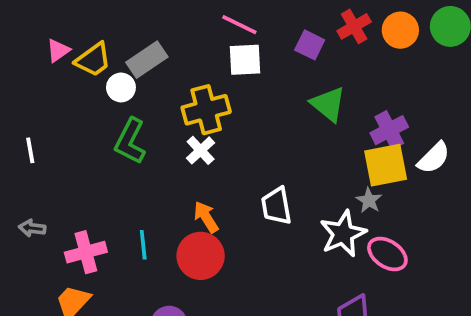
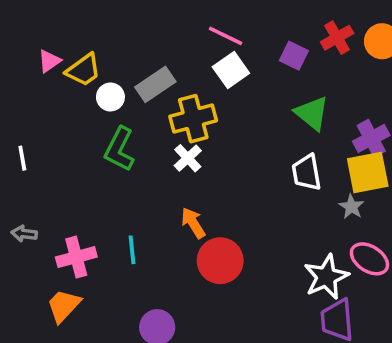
gray rectangle: (147, 60) -> (155, 84), moved
white square: (245, 60) -> (231, 70), turned -32
white trapezoid: (276, 206) -> (306, 173), moved
white star: (343, 234) -> (326, 277), moved
red circle: (201, 256) -> (220, 261), moved

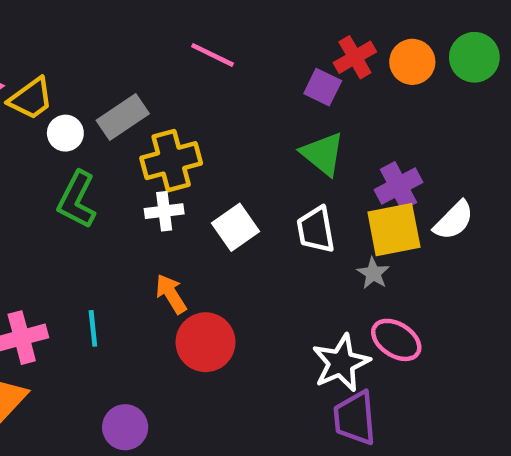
purple square: (294, 56) -> (323, 87), moved
white square: (231, 70) -> (235, 227), moved
white cross: (188, 158) -> (164, 211), turned 36

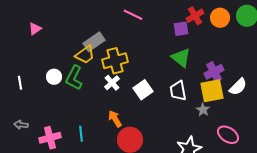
purple square: (323, 87) -> (181, 29), turned -35
yellow trapezoid: (31, 99) -> (85, 55), moved
white circle: (65, 133) -> (54, 77), moved
white cross: (164, 211) -> (112, 83), turned -35
pink ellipse: (396, 340) -> (228, 135), moved

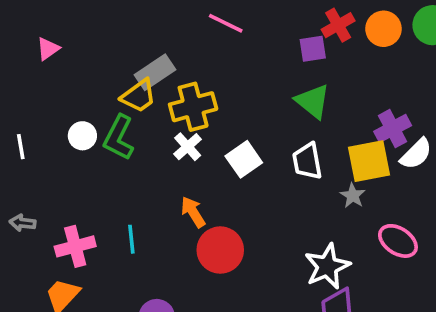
purple cross: (214, 72) -> (393, 129), moved

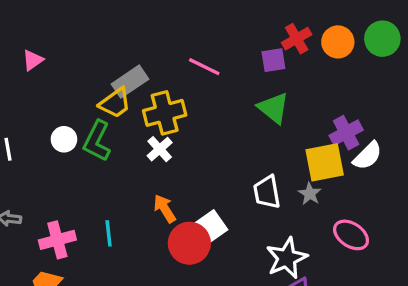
pink line: (226, 23) -> (204, 67), moved
white square: (244, 159) -> (211, 227), moved
white trapezoid: (307, 161) -> (267, 192), moved

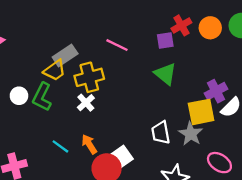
gray star: (310, 194) -> (191, 134), size x1.5
cyan line: (109, 233) -> (60, 146), moved, turned -48

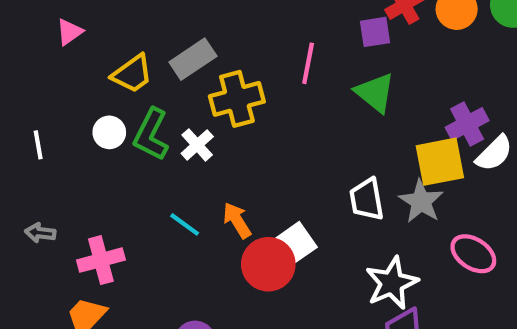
pink line: (117, 45) -> (308, 63), moved, turned 75
yellow trapezoid: (55, 70) -> (132, 74), moved
white cross: (86, 103) -> (197, 145), moved

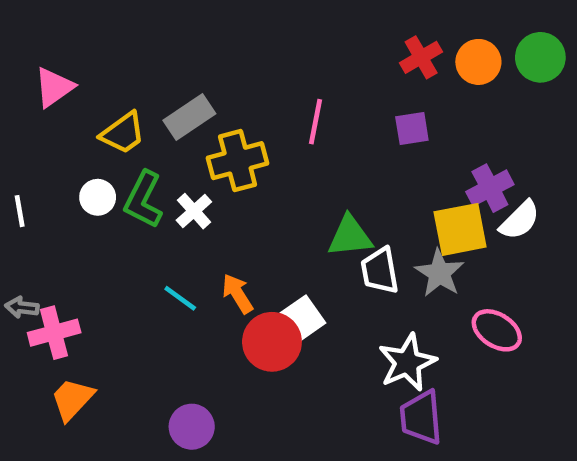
pink triangle: (70, 32) -> (54, 87), size x1.4
purple square: (375, 32) -> (412, 128), moved
green triangle: (375, 93) -> (350, 236), moved, turned -45
pink cross: (101, 260) -> (54, 333), moved

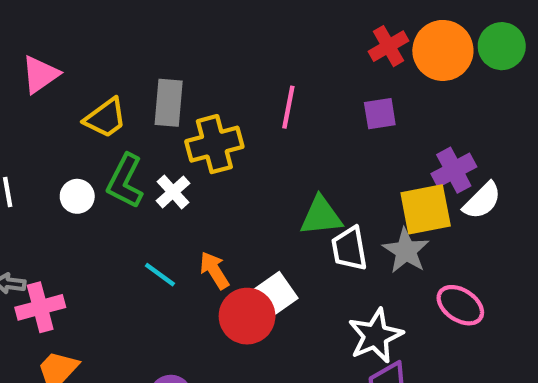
orange circle: (478, 62) -> (443, 50), size x1.4
gray rectangle: (189, 117) -> (169, 103), turned -51
white circle: (98, 197) -> (77, 196), moved

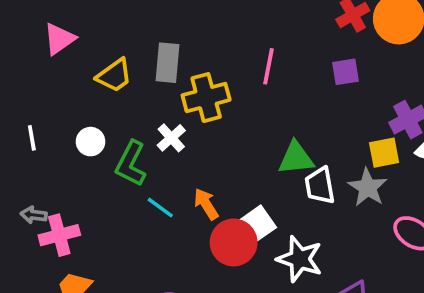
green L-shape: (125, 181) -> (131, 164), moved
yellow square: (426, 209) -> (384, 153), size x0.7
white star: (375, 336) -> (300, 259), moved, turned -30

